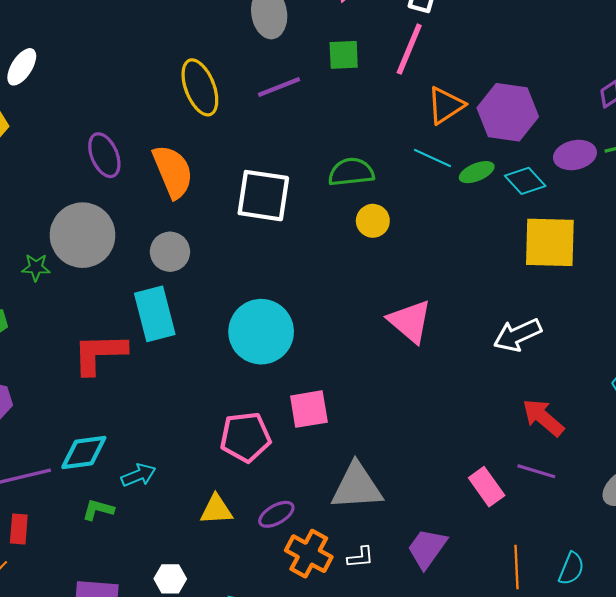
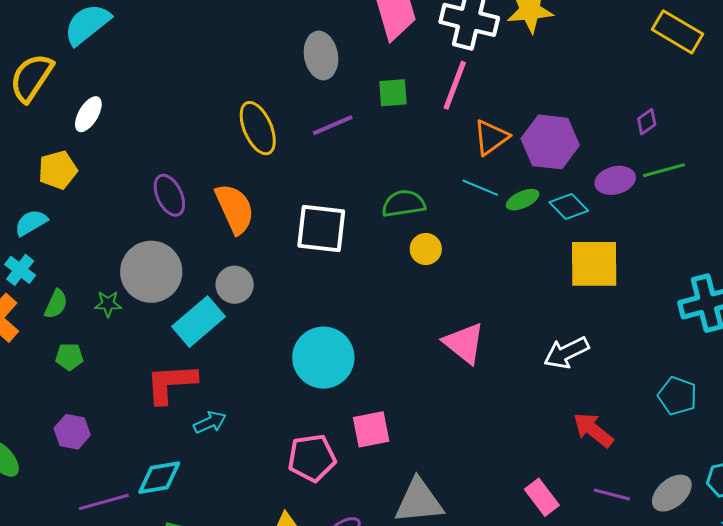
cyan rectangle: (155, 314) -> (198, 322), moved, turned 66
purple line: (536, 471) -> (612, 495), moved
cyan arrow: (138, 475) -> (210, 422), moved

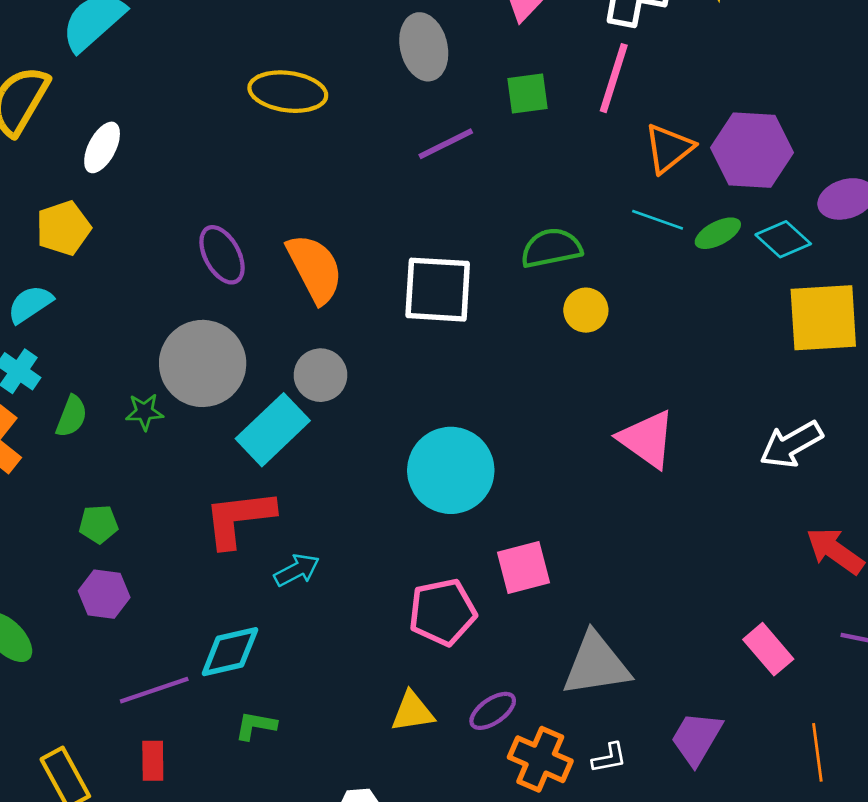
yellow ellipse: (258, 128) -> (288, 92), moved, turned -56
green pentagon: (69, 357) -> (98, 524), moved

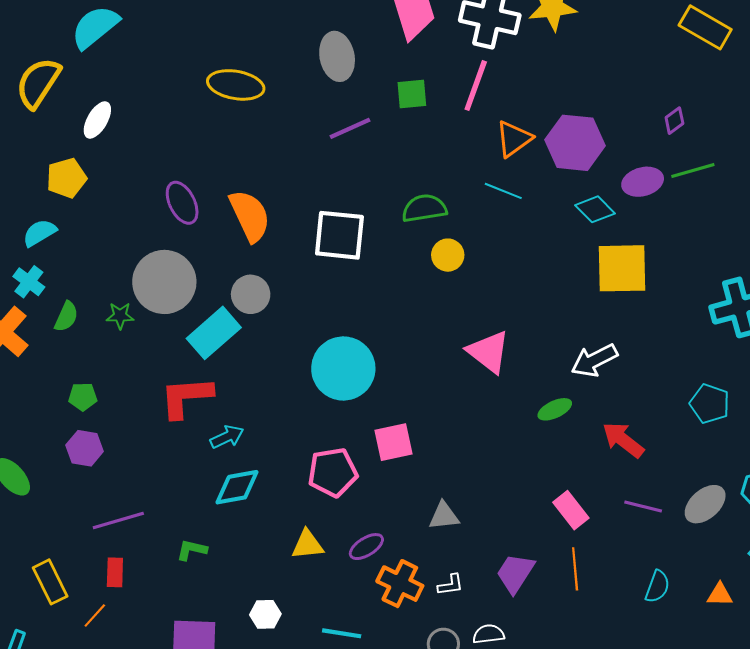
green ellipse: (718, 233) -> (555, 409), moved
cyan diamond: (230, 652) -> (237, 487), moved
gray triangle: (596, 664) -> (444, 516), size x0.6
orange line: (817, 752) -> (575, 569), moved

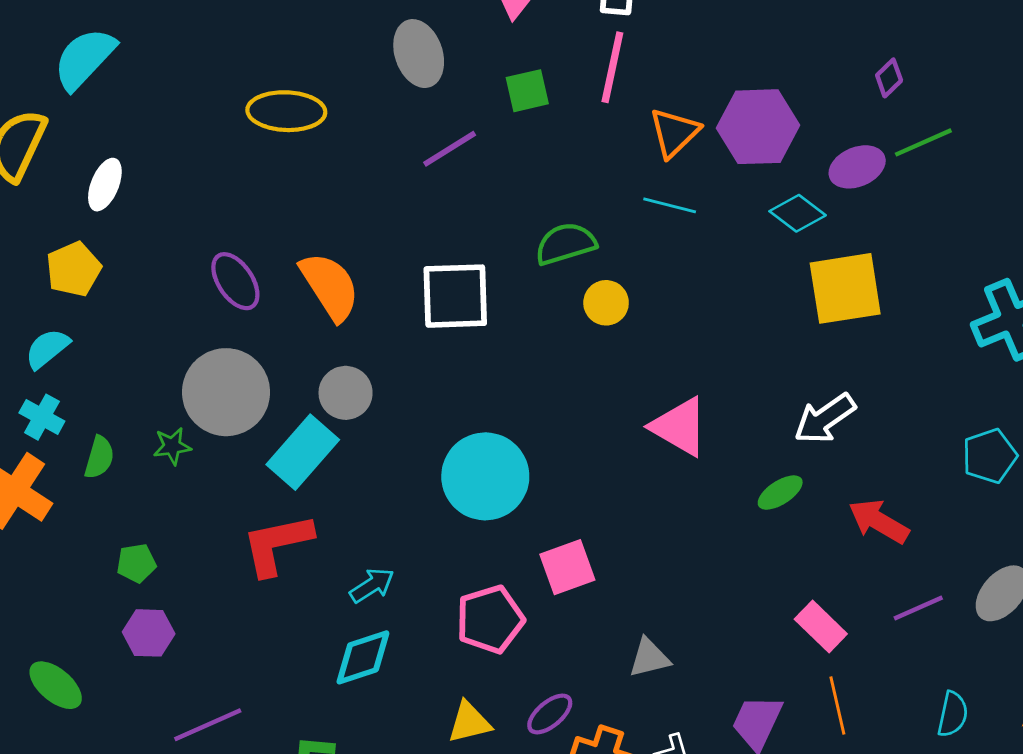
cyan pentagon: (710, 404) -> (990, 456), turned -30
cyan arrow: (227, 437) -> (372, 585), moved
purple line: (643, 506) -> (918, 608), turned -30

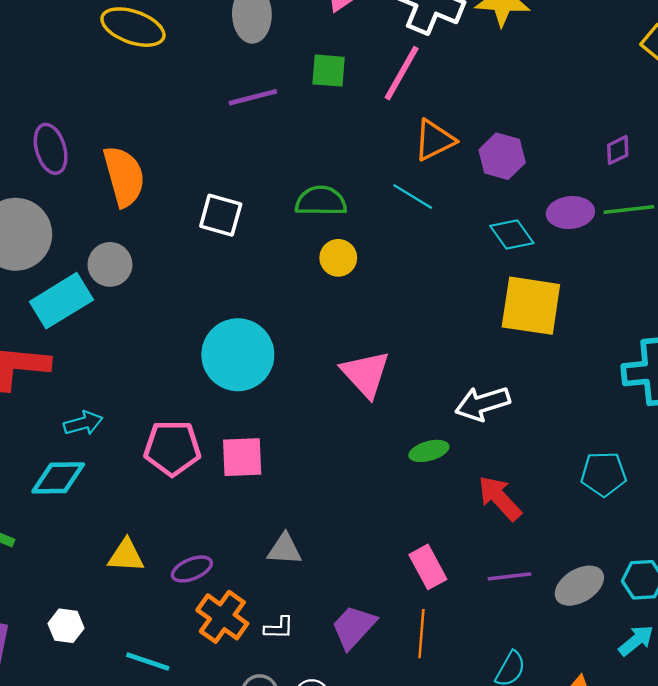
purple hexagon: (758, 127) -> (502, 156), size x0.7
white square: (455, 296) -> (221, 215), size x0.7
cyan circle: (485, 476) -> (238, 355), moved
pink pentagon: (490, 619) -> (172, 448), moved

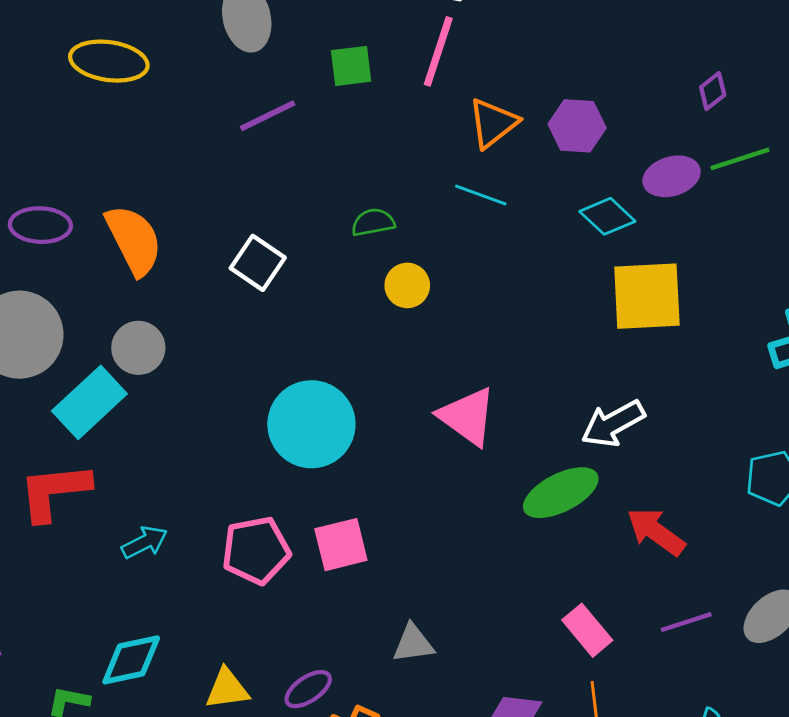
purple ellipse: (51, 149) -> (40, 225), turned -60
green semicircle: (321, 201) -> (373, 222), size x0.7
white square: (221, 215) -> (258, 263), turned 30
green ellipse: (429, 451) -> (561, 493), size x1.6
cyan diamond: (58, 478) -> (131, 660), moved

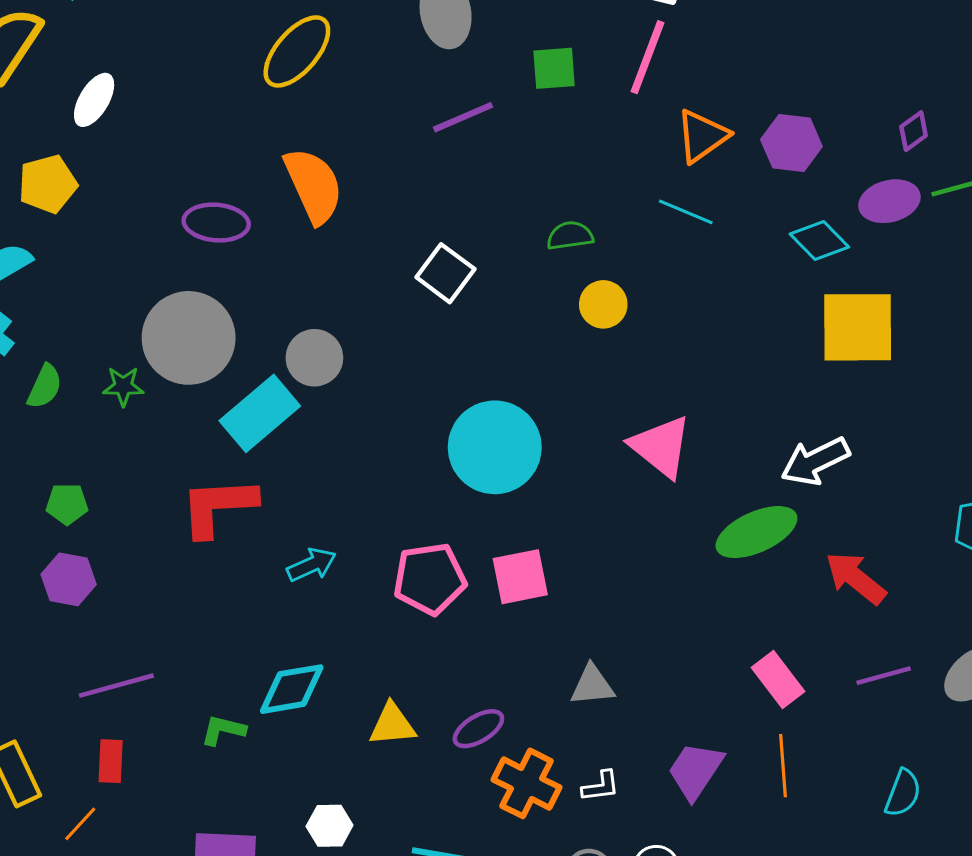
yellow ellipse: (109, 61) -> (297, 51), turned -60
purple diamond: (713, 91) -> (914, 131), moved
orange semicircle: (134, 240) -> (314, 186), moved

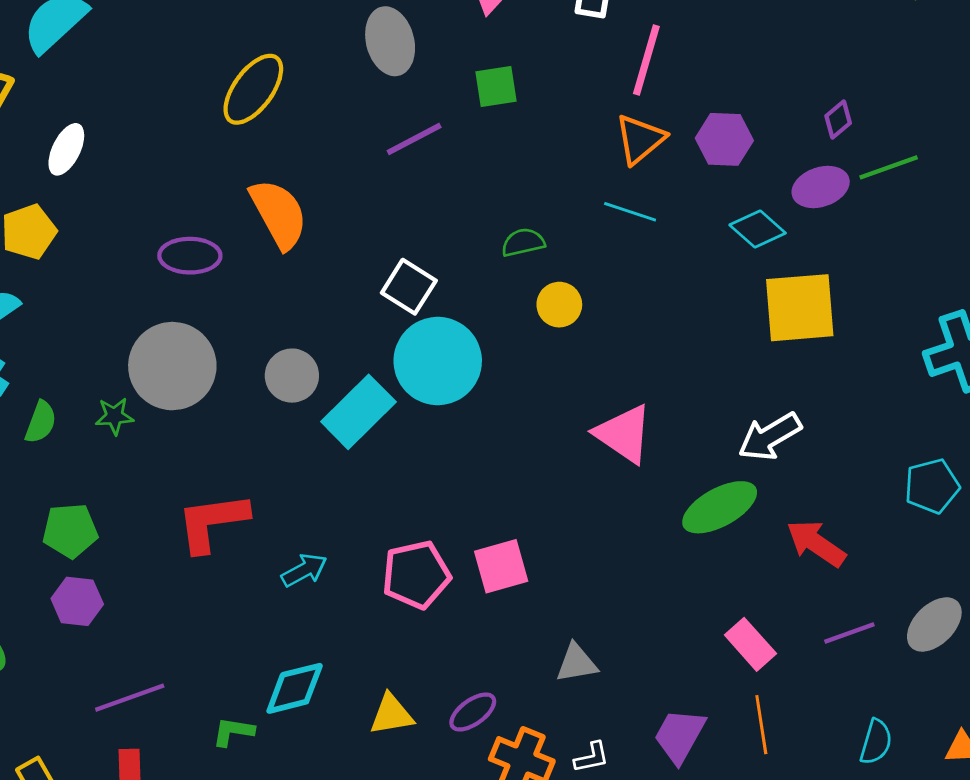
pink line: (648, 57) -> (646, 60), moved
cyan rectangle: (260, 413) -> (358, 412), moved
cyan circle: (495, 447) -> (438, 361), moved
green pentagon: (67, 504) -> (70, 531), size x1.4

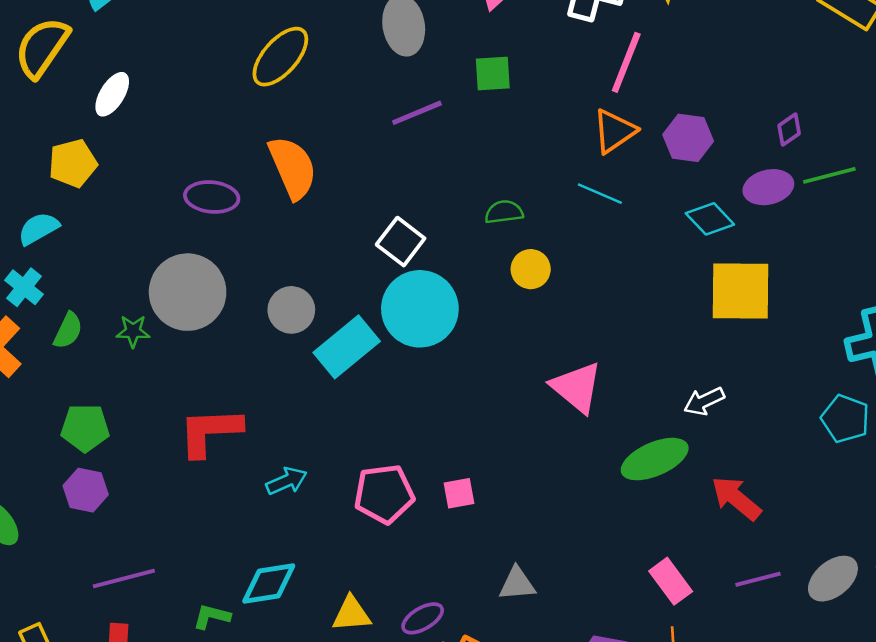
white arrow: (770, 436) -> (704, 401), size x0.7
cyan pentagon: (932, 486) -> (845, 419), moved, turned 30
pink square: (501, 566) -> (459, 493), size x0.7

